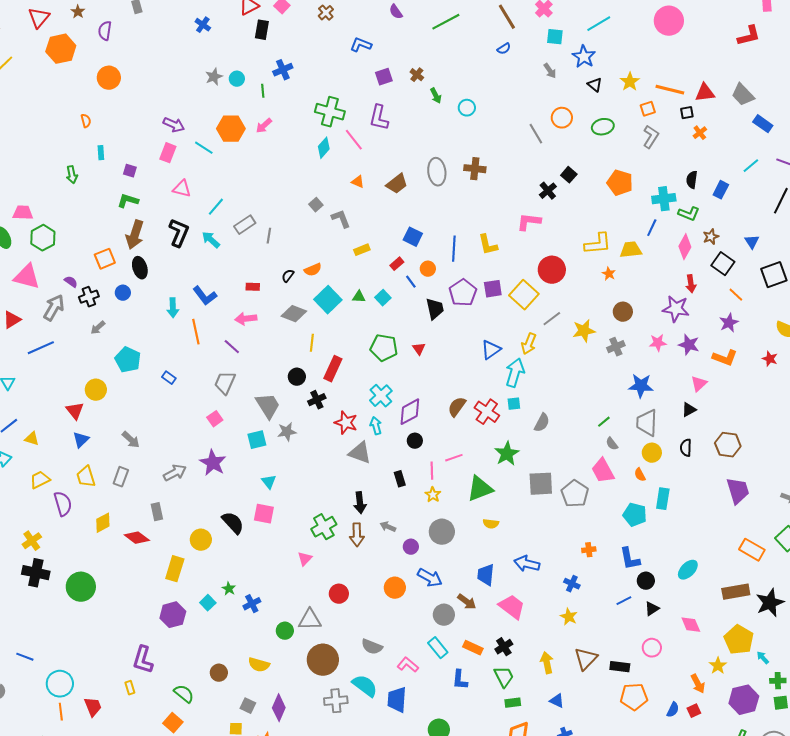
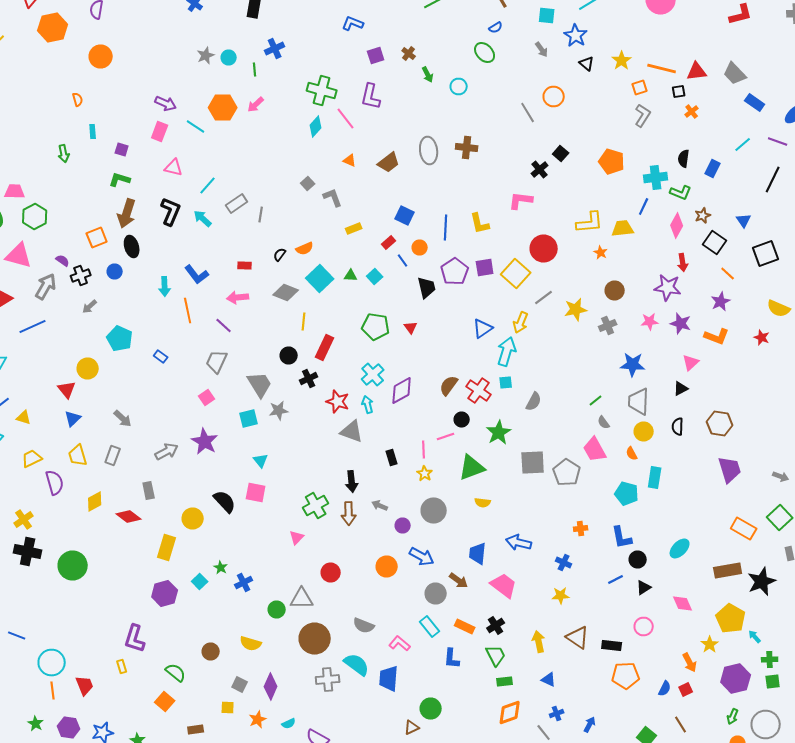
green ellipse: (603, 127) -> (485, 52), moved, turned 60
black circle: (415, 441) -> (462, 420), moved
yellow star: (569, 617) -> (561, 596), turned -30
brown triangle: (586, 659) -> (578, 638), turned -40

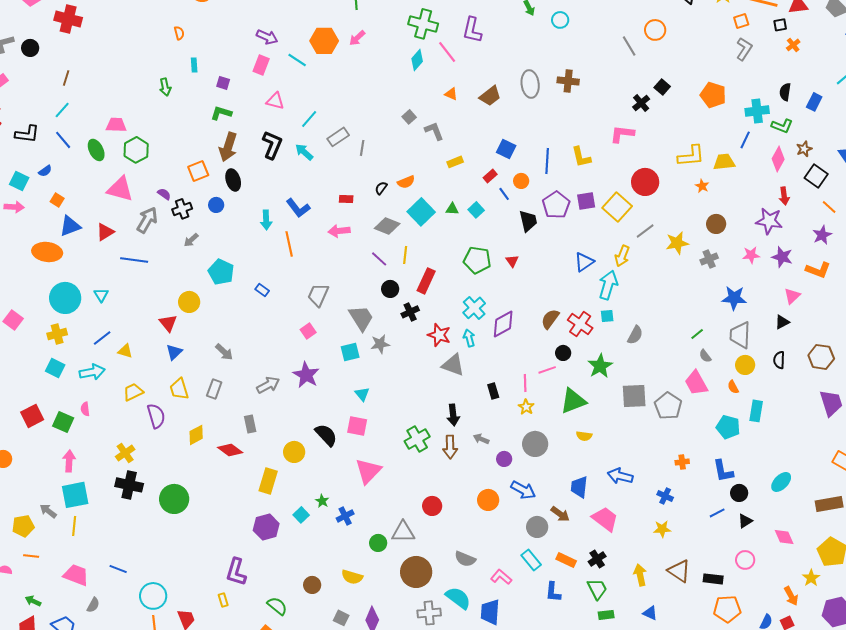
blue line: (33, 326) -> (134, 260), turned 32
purple line: (224, 326) -> (379, 259), moved
pink triangle: (297, 538) -> (368, 471), moved, size x1.8

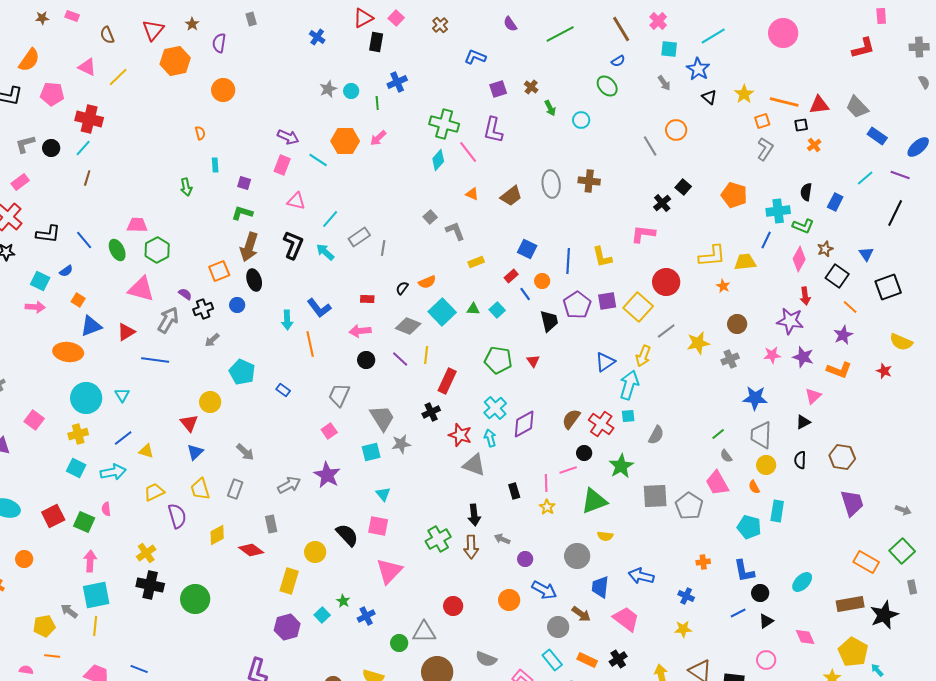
cyan line: (62, 110) -> (83, 148), moved
black circle: (390, 289) -> (366, 360), moved
gray circle: (535, 444) -> (577, 556), moved

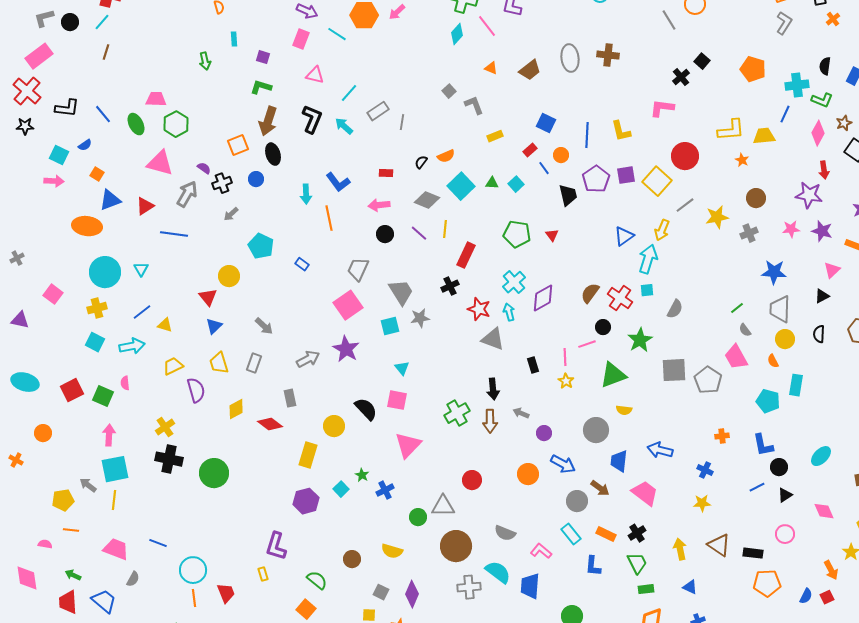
pink rectangle: (20, 182) -> (39, 56), size x1.5
pink square: (329, 431) -> (348, 305), size x1.8

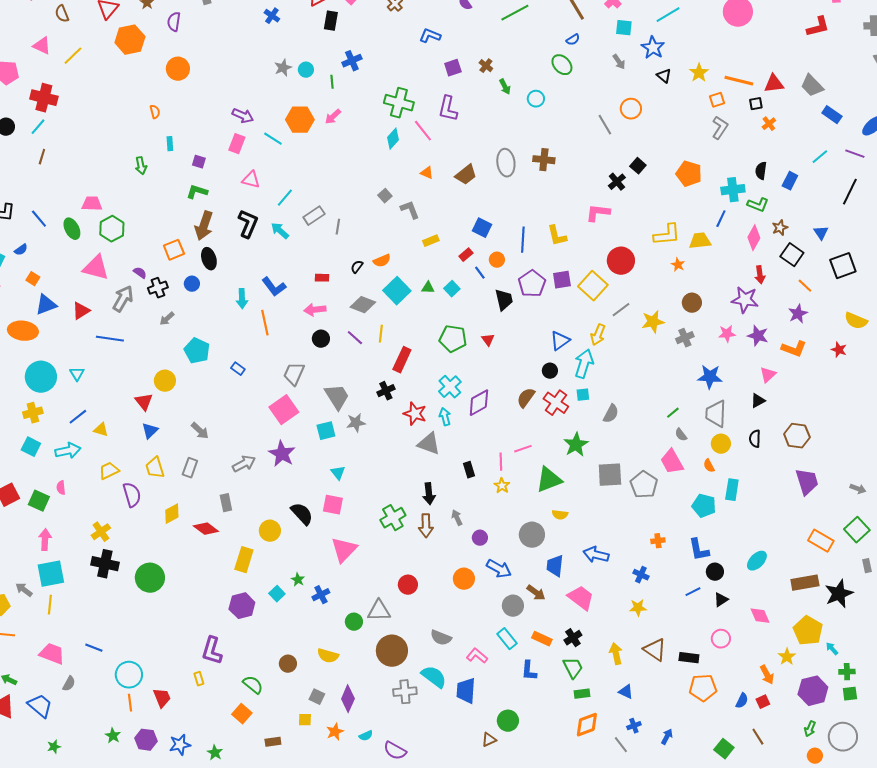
black circle: (603, 327) -> (550, 371), moved
gray arrow: (521, 413) -> (457, 518), turned 42

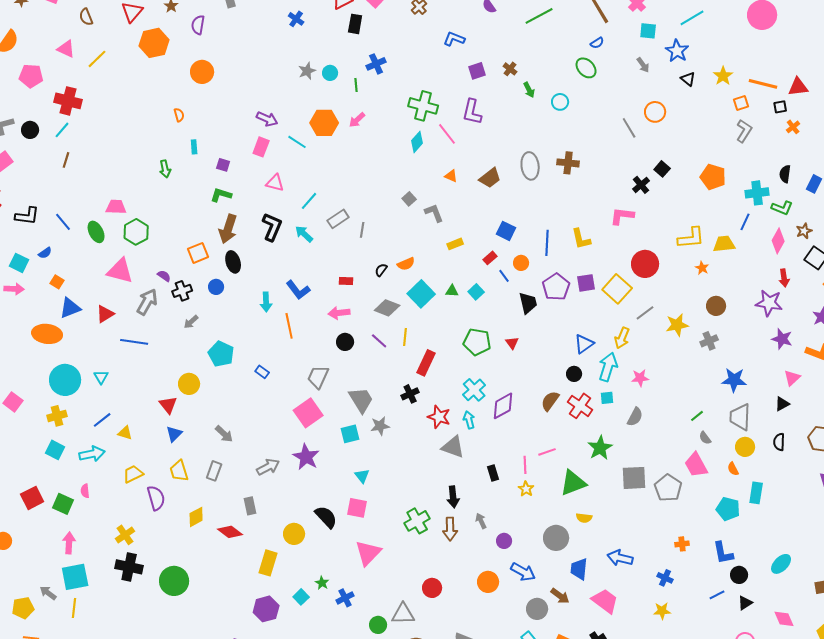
pink star: (727, 334) -> (640, 378), moved

